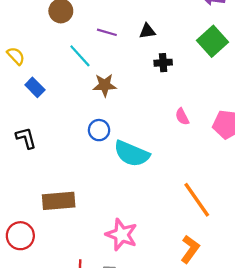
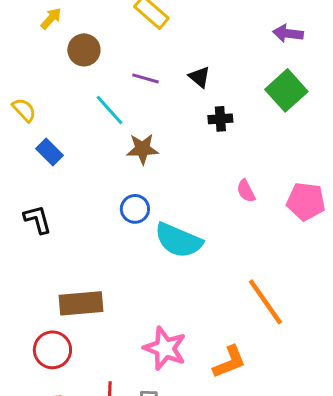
black triangle: (147, 31) -> (199, 77), turned 48
red circle: (20, 236) -> (52, 350), moved
orange L-shape: (190, 249) -> (229, 362), moved, turned 32

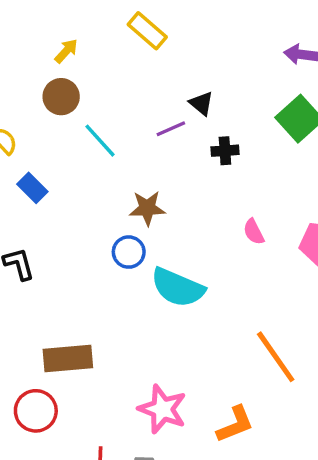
yellow arrow: (51, 18) -> (66, 51), moved
brown circle: (84, 50) -> (61, 97), moved
purple line: (145, 78) -> (171, 129), moved, turned -40
brown star: (142, 149) -> (147, 208), moved

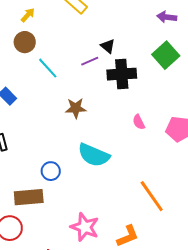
black cross: (225, 151) -> (122, 74), size x1.8
blue circle: (129, 252) -> (51, 171), moved

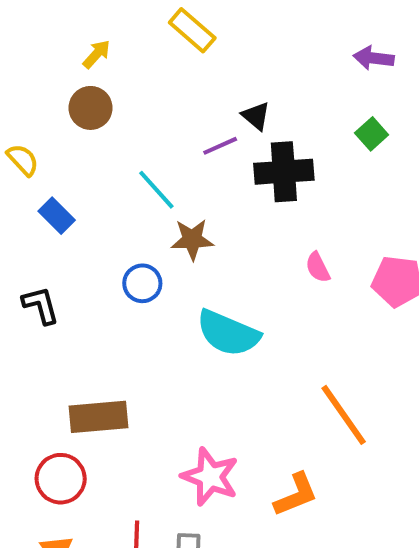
green square: (166, 55) -> (372, 134), size x0.6
cyan line: (48, 68) -> (156, 190), moved
blue circle: (51, 171) -> (142, 283), moved

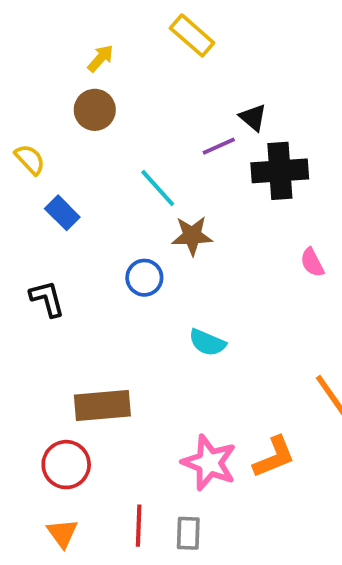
cyan semicircle: (228, 333) -> (207, 343), moved, size x0.6
orange L-shape: (296, 495) -> (274, 457), moved

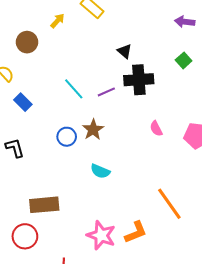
yellow arrow: (100, 58) -> (57, 21), moved
brown circle: (95, 110) -> (27, 42), moved
purple line: (219, 146) -> (106, 92), moved
brown star: (192, 236) -> (93, 130), moved, turned -30

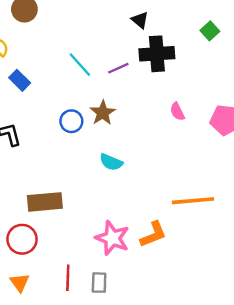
orange line: (169, 204) -> (193, 201), turned -60

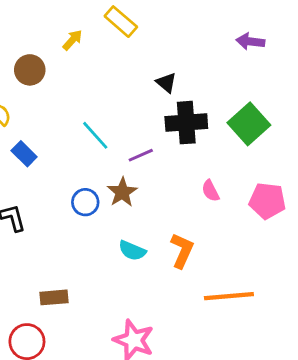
green square: (210, 31) -> (249, 124), moved, size x1.8
purple line: (118, 68) -> (141, 155), moved
brown rectangle: (45, 202) -> (54, 297), size x0.7
orange L-shape: (153, 234) -> (182, 251), moved, turned -44

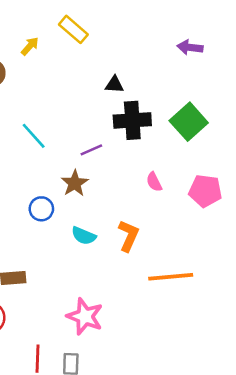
black triangle: (166, 83) -> (114, 85), turned -36
cyan line: (95, 135) -> (34, 136), moved
blue circle: (85, 202) -> (41, 209), moved

